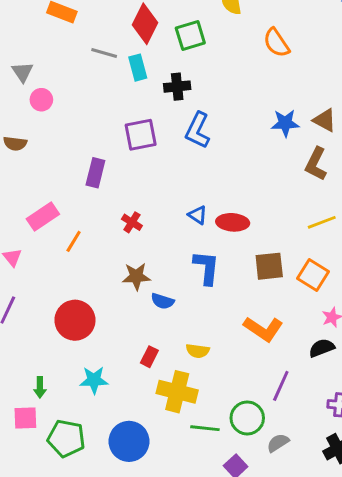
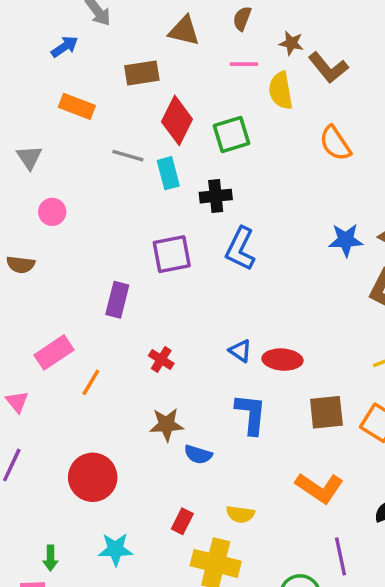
gray triangle: (22, 72) -> (29, 157), moved
purple line: (281, 386) -> (341, 556), turned -36

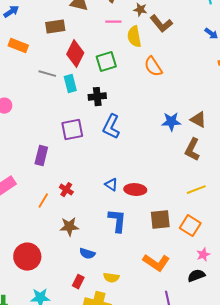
orange semicircle: (335, 143) -> (153, 67), moved
orange line: (91, 382) -> (43, 201), moved
blue semicircle: (198, 454) -> (87, 254), moved

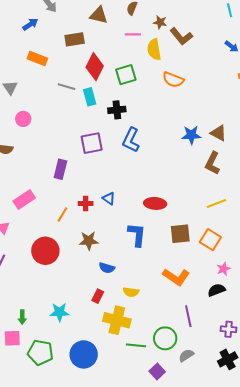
orange semicircle: (153, 67) -> (173, 80), turned -35
blue triangle: (111, 185) -> (109, 198), moved
red cross: (66, 190) -> (86, 203), turned -32
red circle: (27, 257) -> (45, 251), moved

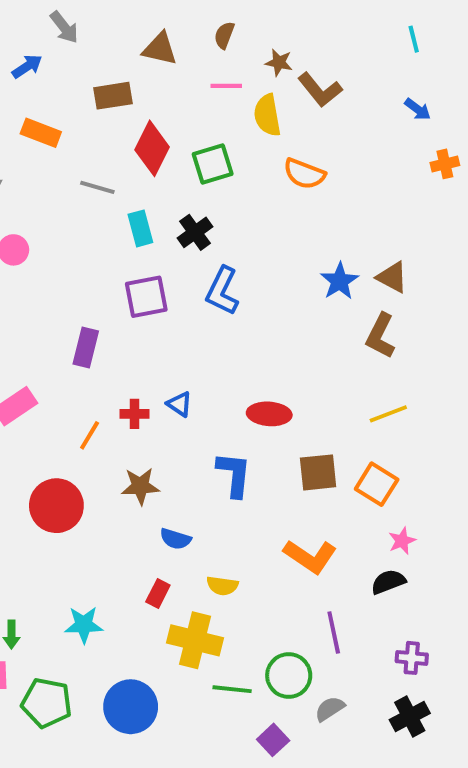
cyan rectangle: (90, 97) -> (140, 228), moved
black cross: (117, 110) -> (195, 232), turned -30
blue star: (191, 135) -> (339, 281), turned -30

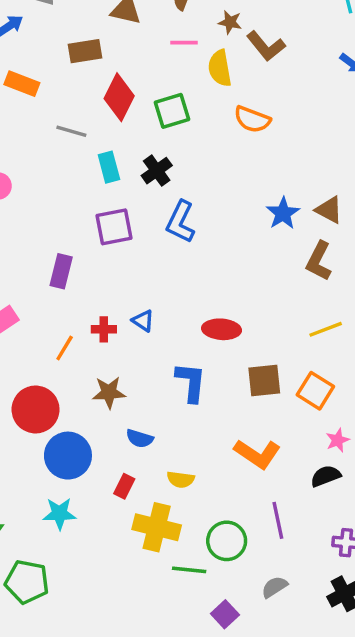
green circle: (289, 675) -> (227, 541), moved
blue circle: (131, 707) -> (68, 456), moved

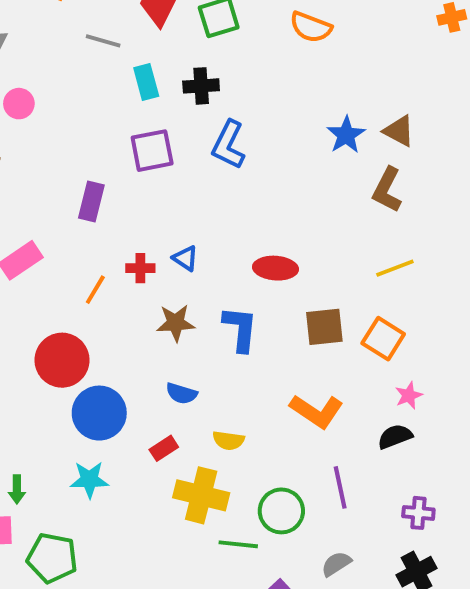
black cross: (157, 171) -> (201, 86), turned 32
brown star: (109, 392) -> (176, 323), moved
red rectangle: (124, 486) -> (164, 448), turned 30

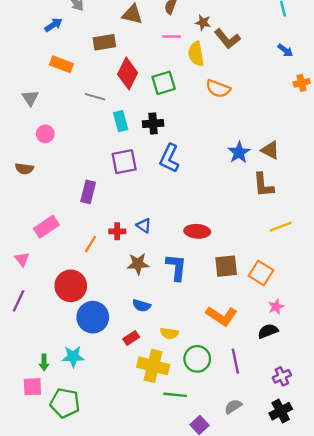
brown L-shape: (387, 190) -> (263, 185), turned -32
yellow line: (395, 268) -> (281, 227), moved
cyan star: (89, 480) -> (73, 357), moved
green circle: (281, 511) -> (197, 359), moved
purple cross: (418, 513) -> (282, 376), turned -30

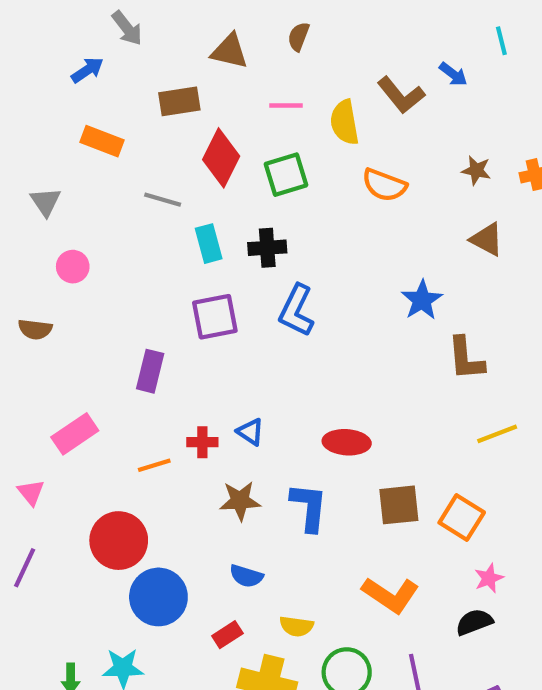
brown star: (203, 23) -> (476, 170), moved
pink line: (172, 36) -> (286, 106), moved
blue arrow: (285, 50) -> (453, 74), moved
brown triangle: (270, 150) -> (487, 239), moved
orange line: (90, 244) -> (154, 465), turned 42

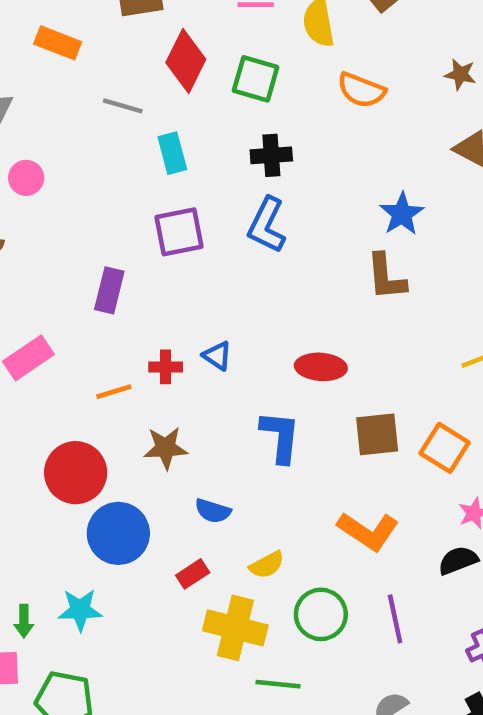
green square: (286, 175) -> (256, 79), turned 33
black cross: (267, 248) -> (271, 155), moved
brown L-shape: (466, 359) -> (386, 277), moved
brown star: (240, 501) -> (166, 448), moved
yellow semicircle: (296, 626) -> (267, 565), turned -36

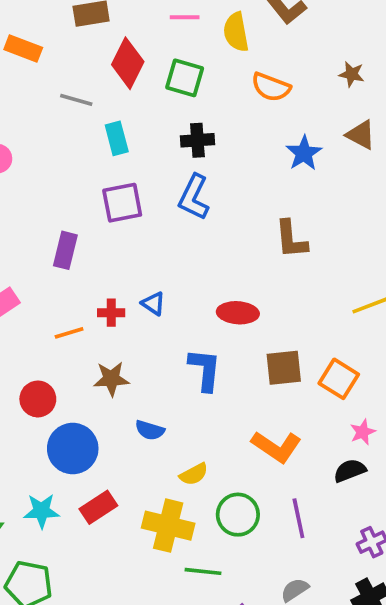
blue star: (402, 214) -> (304, 153), moved
red circle: (76, 473) -> (38, 399), size x0.7
red rectangle: (193, 574) -> (98, 507), moved, size x1.4

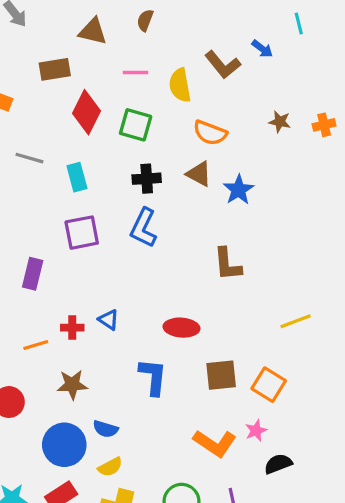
gray line: (76, 100) -> (29, 158), moved
brown triangle: (361, 135) -> (199, 174), moved
pink star: (363, 432) -> (256, 431), moved
blue circle: (73, 449) -> (64, 445), moved
yellow semicircle: (194, 474) -> (110, 467), moved

